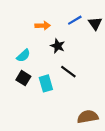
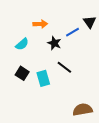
blue line: (75, 20) -> (72, 32), moved
cyan semicircle: (23, 56) -> (22, 44), moved

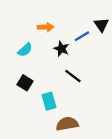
cyan rectangle: (43, 78) -> (49, 101), moved
brown semicircle: (83, 110) -> (67, 124), moved

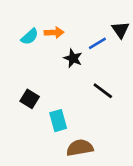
cyan semicircle: (25, 50) -> (30, 37), moved
black line: (73, 76) -> (103, 91), moved

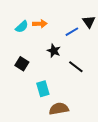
black star: (73, 58) -> (54, 51), moved
black square: (30, 99) -> (22, 64), moved

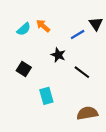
orange arrow: (40, 24) -> (43, 26), turned -136
brown semicircle: (59, 109) -> (87, 113), moved

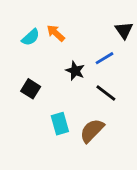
blue line: (78, 34) -> (104, 58), moved
brown semicircle: (87, 113) -> (92, 131), moved, turned -36

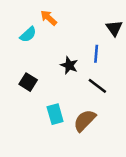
orange arrow: (56, 33) -> (49, 18), moved
blue line: (104, 58) -> (96, 54), turned -54

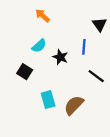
cyan semicircle: (28, 35) -> (39, 46), moved
black line: (97, 86) -> (96, 76), moved

